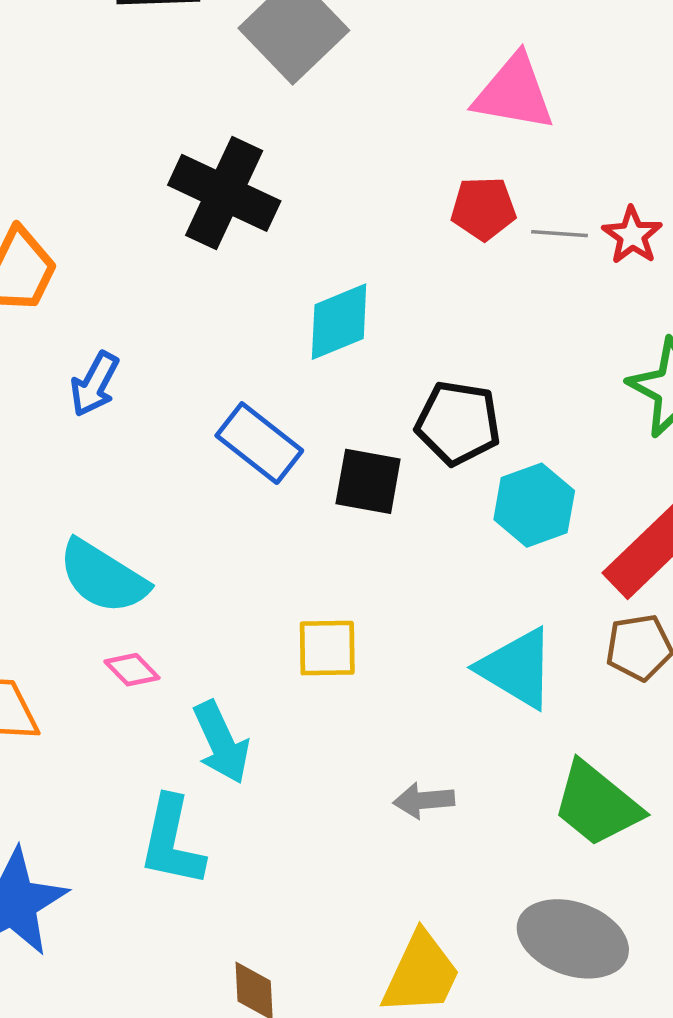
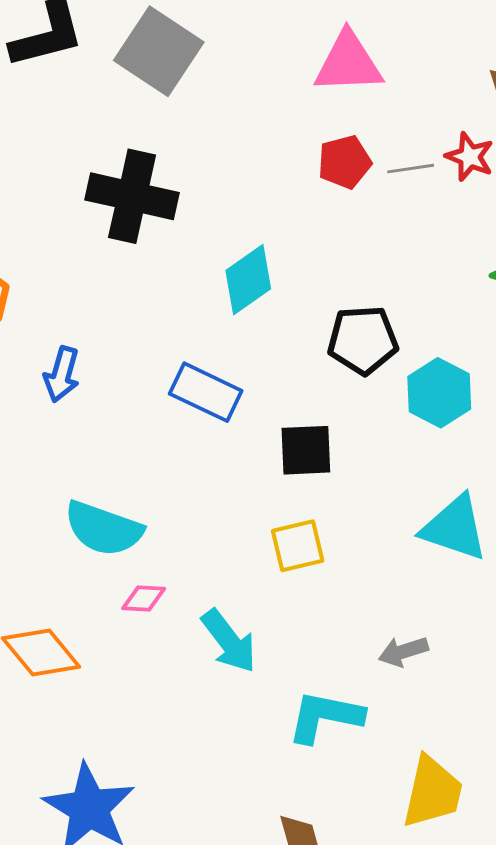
black square: (368, 481) -> (306, 450), moved
pink diamond: (132, 670) -> (144, 599), turned -30
cyan L-shape: (172, 841) -> (325, 717), moved, turned 102

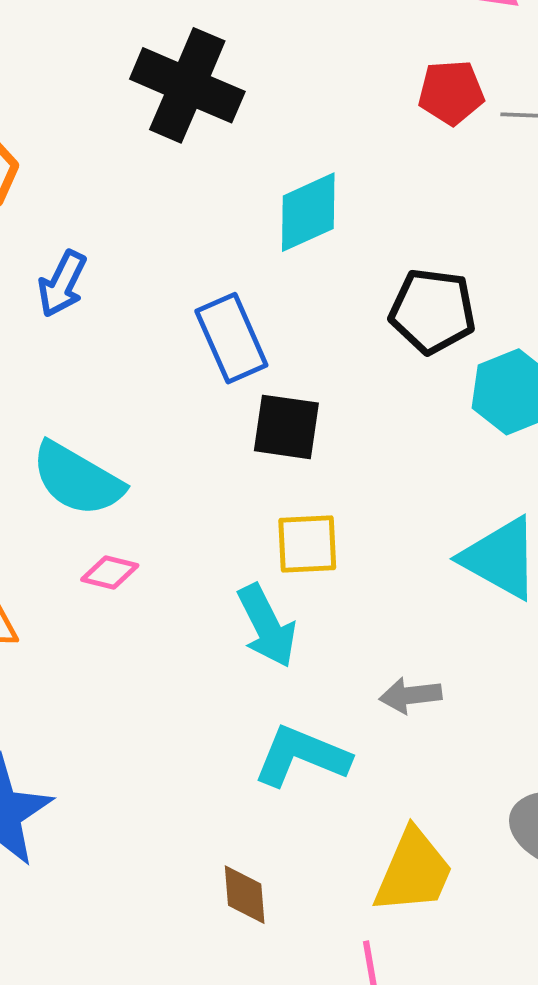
blue rectangle: (206, 392) -> (231, 338), turned 30
black square: (306, 450) -> (286, 427), moved
cyan arrow: (229, 641) -> (267, 626), moved

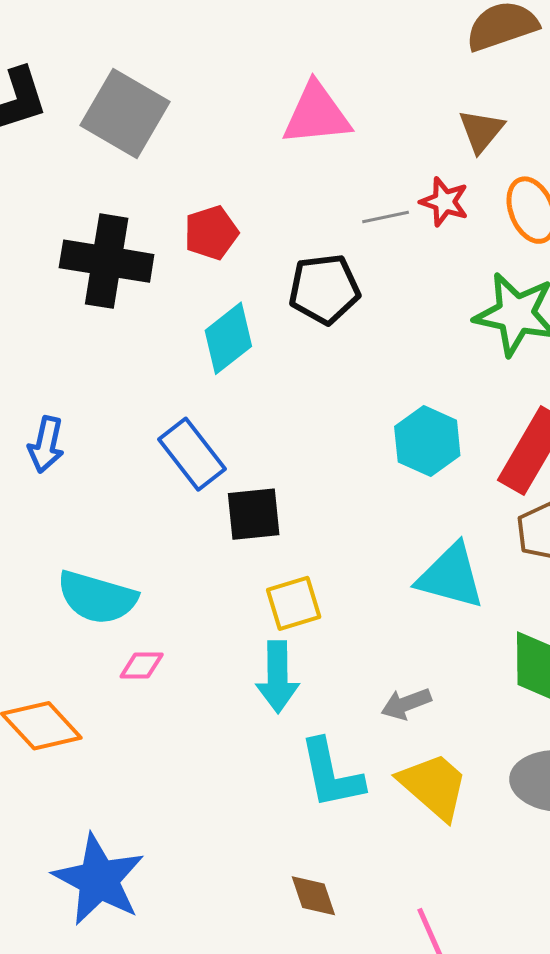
red pentagon: (451, 92) -> (211, 233), moved
black pentagon: (433, 311) -> (324, 289), moved
cyan arrow: (267, 626) -> (278, 677), turned 40
cyan L-shape: (302, 756) -> (331, 774), turned -110
yellow trapezoid: (414, 871) -> (434, 786), moved, turned -58

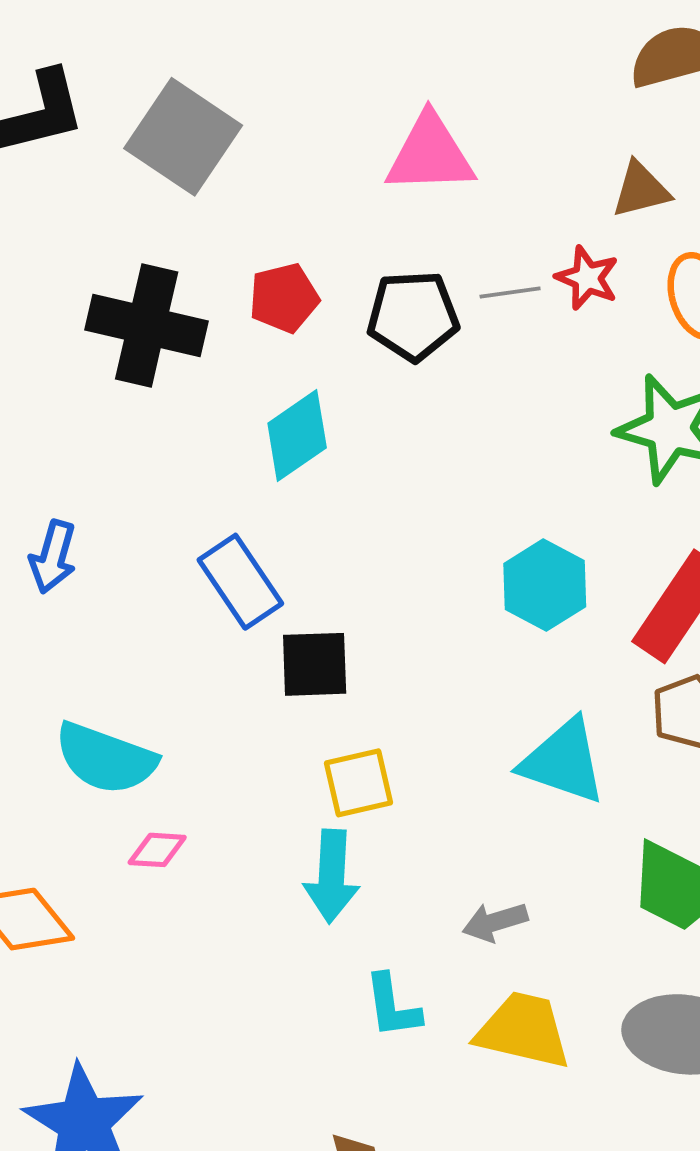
brown triangle: (481, 131) -> (641, 190), turned 33
black pentagon: (324, 289) -> (413, 316), moved
cyan L-shape: (331, 774) -> (392, 1006), size x0.7
yellow trapezoid: (434, 786) -> (523, 1030), turned -32

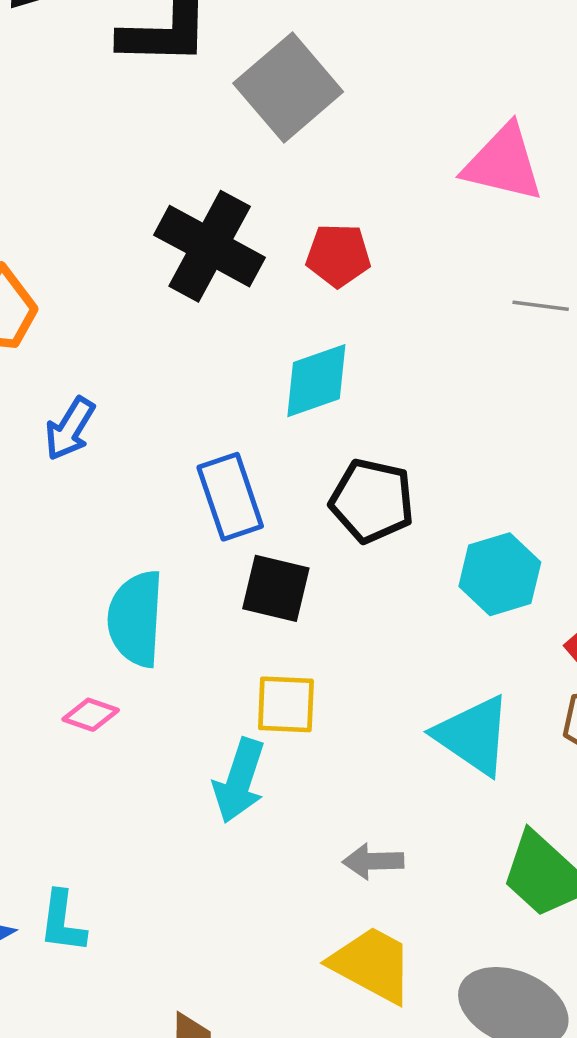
black pentagon: (413, 316) -> (372, 501), moved
cyan semicircle: (106, 758) -> (136, 619), moved, turned 58
cyan L-shape: (392, 1006) -> (62, 922), moved

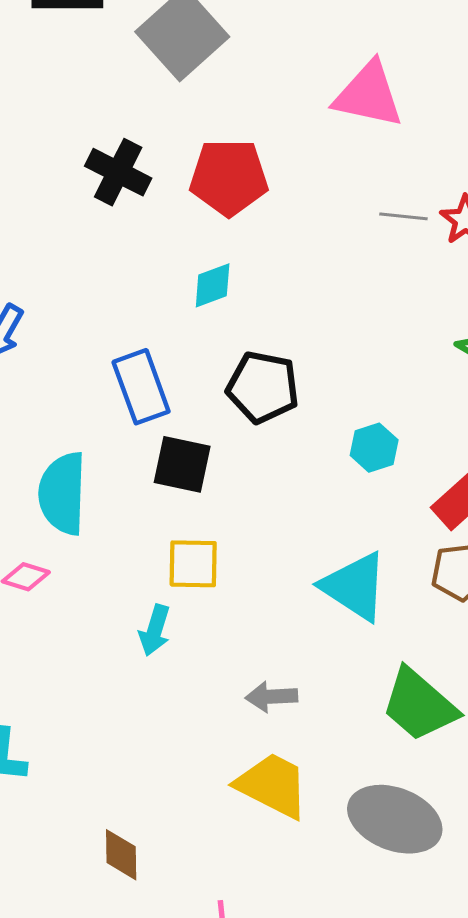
black cross: (210, 246) -> (118, 172), size x0.7
red pentagon: (338, 255) -> (229, 177), size x1.4
cyan diamond: (316, 381) -> (213, 285), size x0.7
cyan hexagon: (500, 574) -> (374, 448), size x0.7
cyan arrow: (239, 781) -> (155, 630), size x0.7

